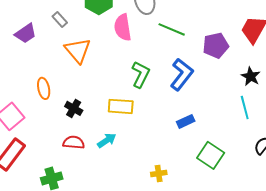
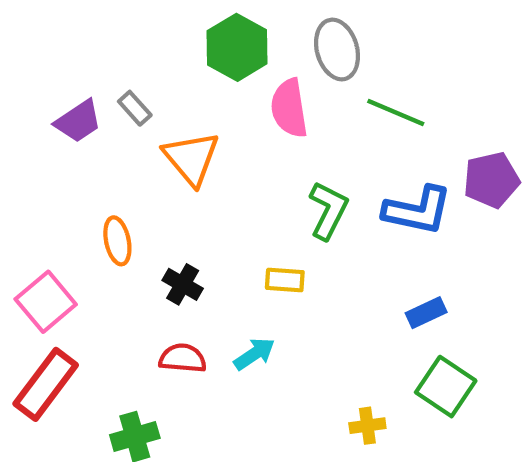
gray rectangle: (60, 19) -> (135, 108), moved
purple pentagon: (216, 45) -> (491, 180), moved
blue L-shape: (182, 74) -> (417, 210), turned 64
yellow rectangle: (121, 106) -> (285, 280), size x0.7
green square: (211, 155) -> (446, 387), moved

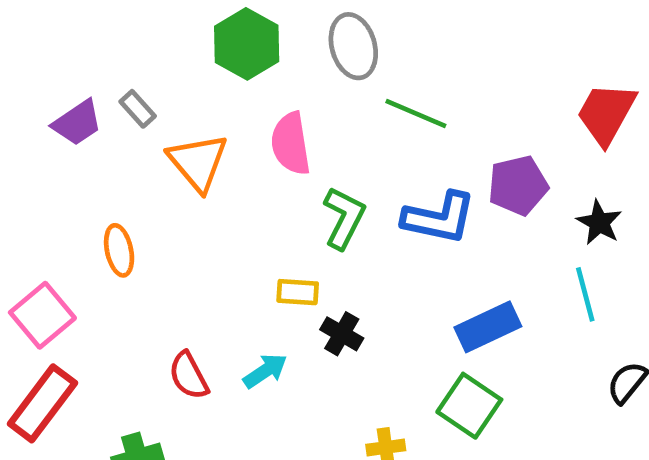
pink semicircle: (289, 108) -> (291, 144), moved
black cross: (183, 284) -> (342, 334), moved
blue rectangle: (426, 313) -> (488, 327), moved, size x1.5
red semicircle: (183, 358) -> (189, 376), turned -123

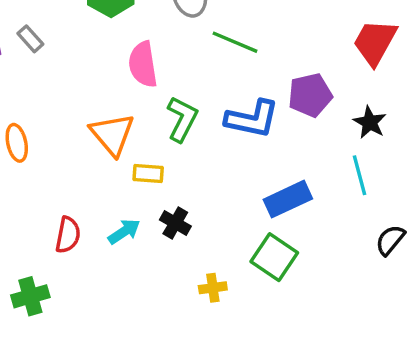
orange triangle: (198, 162) -> (112, 134), moved
black cross: (342, 334) -> (175, 223), moved
red semicircle: (189, 376) -> (68, 235), turned -141

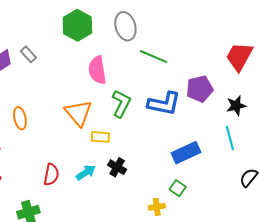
black star: (370, 122) -> (236, 106), turned 30
green square: (274, 257) -> (178, 188), size x0.6
yellow cross: (213, 288) -> (157, 207), moved

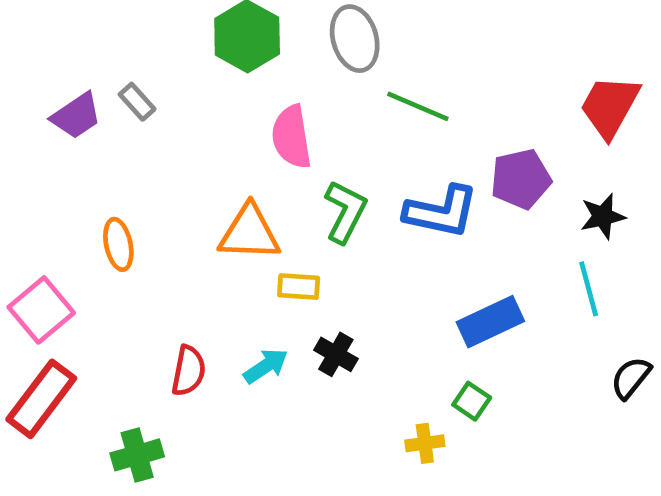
orange triangle: (78, 113) -> (249, 233), turned -48

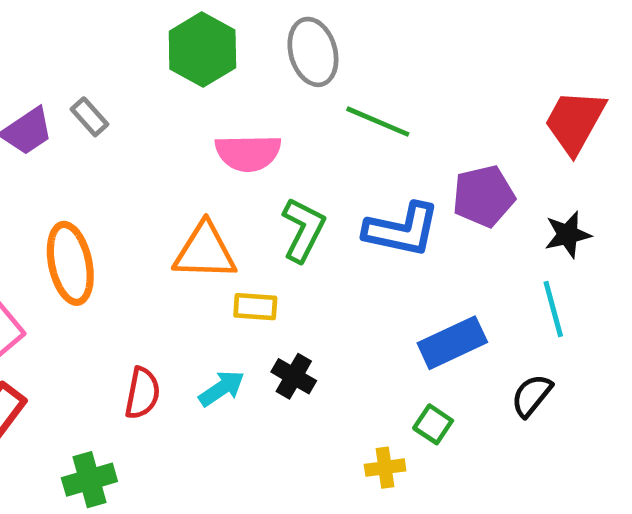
pink semicircle: (291, 137) -> (248, 153), turned -82
orange ellipse: (118, 244) -> (70, 263), size x1.5
black semicircle: (631, 378) -> (532, 396), moved

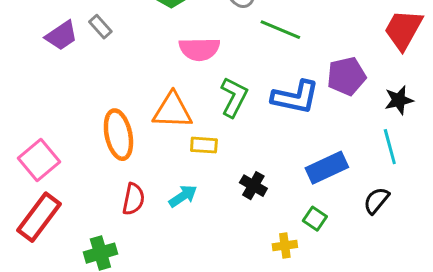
orange ellipse: (70, 263) -> (118, 135), moved
black cross: (294, 376) -> (253, 186), moved

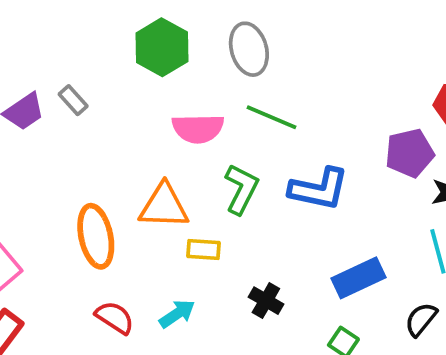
green line: (280, 30) -> (272, 117), moved
purple pentagon: (346, 76) -> (410, 153), moved
red semicircle: (133, 199) -> (115, 318), turned -68

